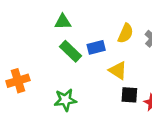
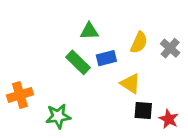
green triangle: (63, 22) -> (89, 31), moved
green star: (65, 100) -> (58, 116), moved

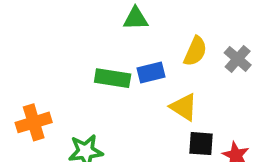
green triangle: (89, 31) -> (136, 19), moved
green rectangle: (78, 62) -> (113, 78), turned -35

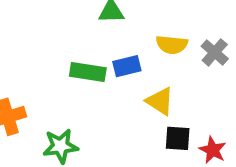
yellow semicircle: (195, 51) -> (172, 45), turned 72

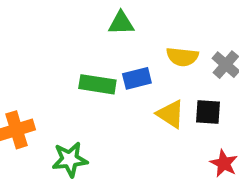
black square: (178, 138) -> (208, 112), moved

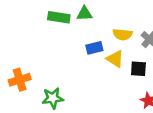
green rectangle: (97, 84) -> (59, 17), moved
yellow triangle: (171, 114) -> (115, 59), moved

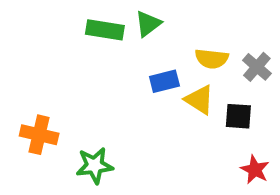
green triangle: (85, 14) -> (148, 24), turned -35
orange cross: (20, 80) -> (39, 135), turned 30

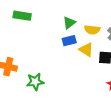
green triangle: (148, 24) -> (69, 23), moved
green rectangle: (105, 30) -> (22, 16), moved

